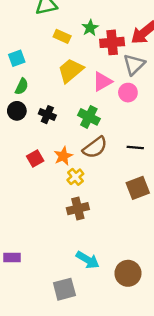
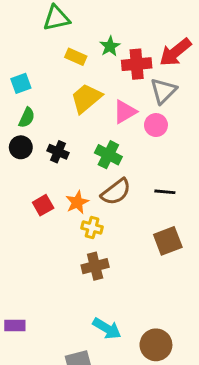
yellow cross: (75, 177) -> (92, 228), turned -35

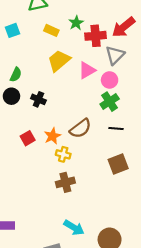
cyan square: (21, 83) -> (13, 30), moved
green cross: (108, 155) -> (110, 102), moved, turned 30

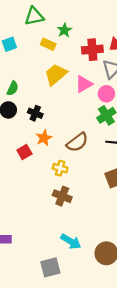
green star: (76, 23) -> (64, 30), moved
orange star: (52, 136) -> (44, 138), moved
brown cross: (65, 182) -> (62, 196), turned 36

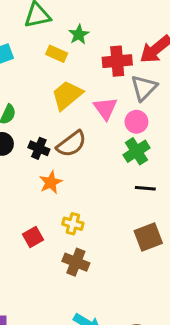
pink triangle: (84, 84) -> (105, 108), turned -36
brown semicircle: (77, 142) -> (71, 144), moved
red square: (24, 152) -> (33, 237), moved

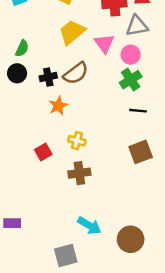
gray triangle: (144, 88) -> (137, 26), turned 35
black cross: (39, 148) -> (48, 77), turned -35
brown cross: (76, 262) -> (79, 173), turned -30

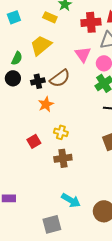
yellow trapezoid: (72, 32) -> (41, 45), moved

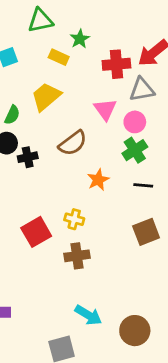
black cross: (38, 81) -> (28, 157), moved
orange star: (46, 104) -> (98, 180), moved
red square: (34, 141) -> (36, 232), size x1.5

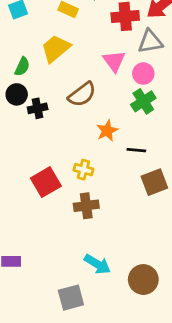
black line: (143, 185) -> (136, 150), moved

